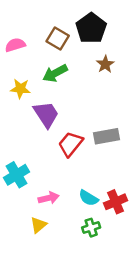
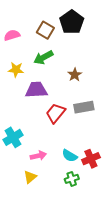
brown star: (105, 64) -> (75, 75), moved
purple trapezoid: (46, 114) -> (36, 90), turned -60

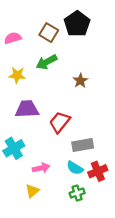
purple trapezoid: (36, 90) -> (27, 109), moved
gray rectangle: (84, 107) -> (83, 145), moved

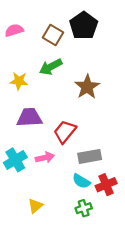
pink semicircle: (13, 38) -> (14, 30), moved
brown star: (80, 81) -> (87, 87), size x1.5
pink arrow: (41, 168) -> (45, 158), moved

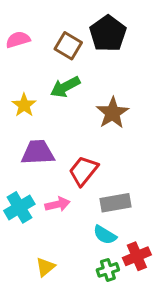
yellow star: (19, 81) -> (24, 105), turned 30
red cross: (106, 185) -> (137, 256), moved

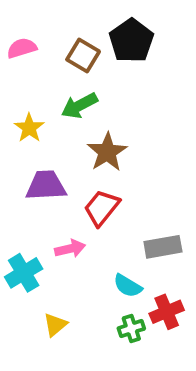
brown star: (112, 113) -> (107, 152), moved
gray rectangle: (116, 203) -> (163, 247), moved
cyan cross: (19, 207) -> (24, 273), moved

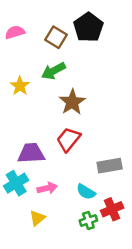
purple trapezoid: (46, 186) -> (31, 153), moved
pink arrow: (70, 249) -> (47, 188), moved

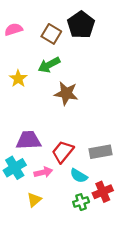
brown star: (72, 102) -> (66, 93), turned -30
red trapezoid: (68, 139) -> (63, 152), moved

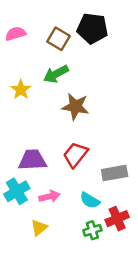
black pentagon: (81, 25) -> (92, 28), turned -30
red trapezoid: (63, 152) -> (75, 155), moved

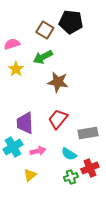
pink semicircle: (16, 34) -> (12, 44), moved
purple trapezoid: (32, 160) -> (25, 123), turned -90

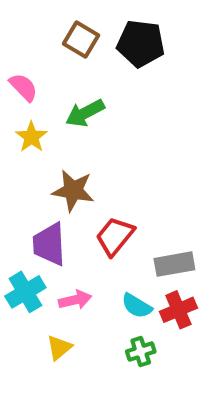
brown square: (45, 30) -> (81, 40), moved
pink semicircle: (12, 44) -> (23, 87), turned 63
brown star: (58, 82) -> (73, 191), moved
red cross: (90, 168) -> (178, 310), moved

